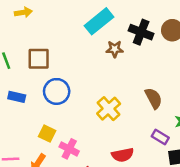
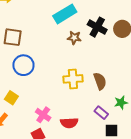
yellow cross: (109, 109) -> (73, 79), moved, turned 30
pink cross: (69, 149) -> (43, 115), moved

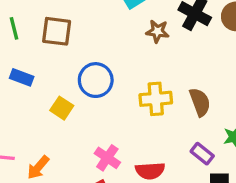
blue circle: (23, 65) -> (96, 80), moved
yellow square: (11, 98) -> (62, 108), moved

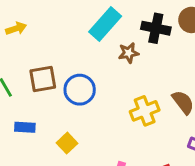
blue circle: (96, 80) -> (80, 90), moved
yellow square: (62, 108) -> (67, 143), turned 30

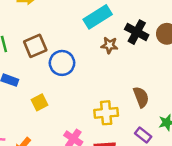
brown square: (43, 79) -> (35, 46), turned -30
yellow cross: (145, 111) -> (106, 113), moved

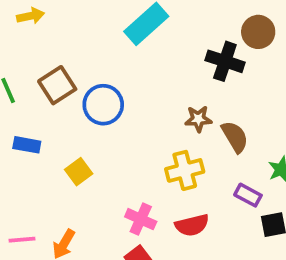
black cross: (137, 32) -> (225, 61), moved
brown star: (109, 45) -> (198, 119), moved

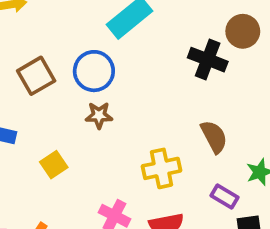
blue circle: (103, 105) -> (94, 71), moved
brown star: (198, 119) -> (99, 115), moved

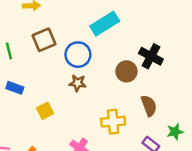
brown circle: (243, 31) -> (126, 71), moved
brown square: (36, 76) -> (44, 40), moved

